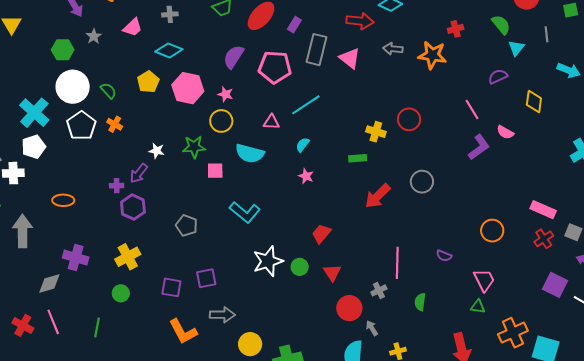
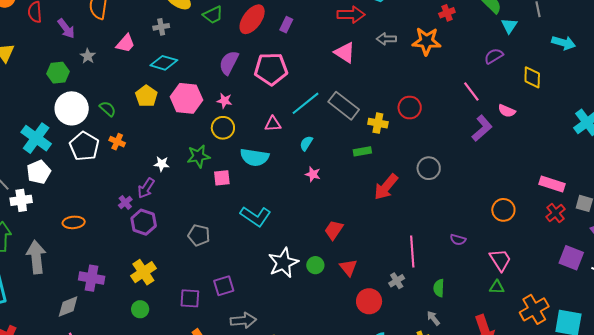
gray rectangle: (316, 50) -> (344, 106), moved, turned -60
purple cross: (117, 186) -> (125, 202), turned -32
gray arrow: (372, 328) -> (433, 318), moved

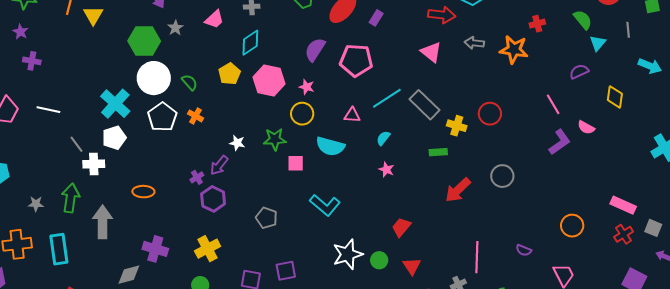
cyan diamond: (164, 63) -> (250, 43), turned -56
green hexagon: (58, 73) -> (144, 41), size x1.4

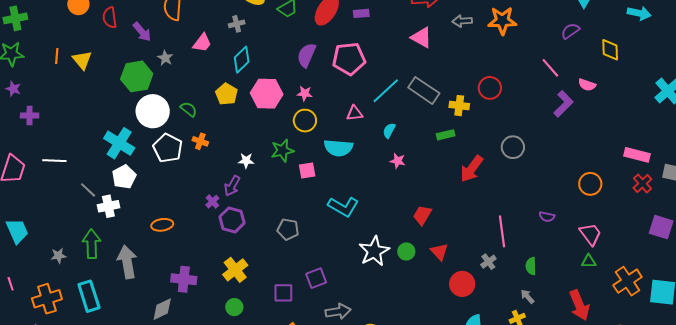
purple rectangle: (376, 18) -> (361, 13), turned 63

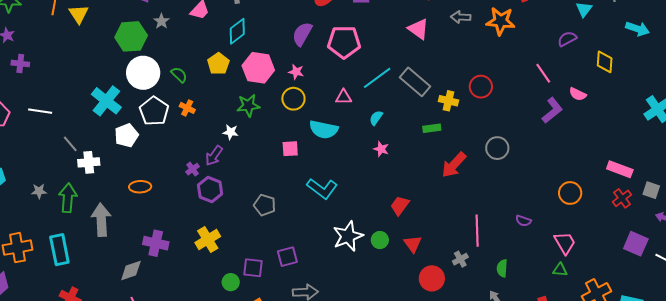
green star: (282, 151) -> (248, 106), moved
white pentagon: (124, 177) -> (126, 135), moved
gray star: (58, 256) -> (39, 191), moved
green circle: (234, 307) -> (231, 282), moved

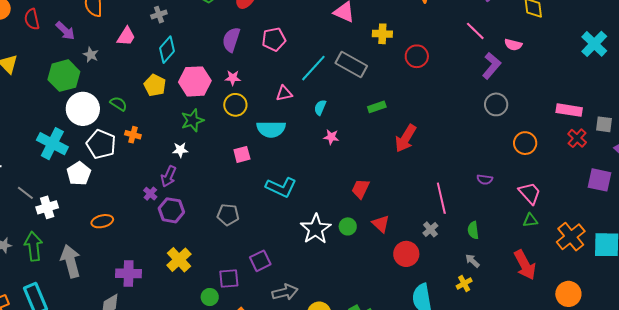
pink pentagon: (344, 42) -> (274, 39), size x0.7
yellow cross: (448, 101) -> (382, 34), moved
gray circle: (497, 148) -> (496, 104), moved

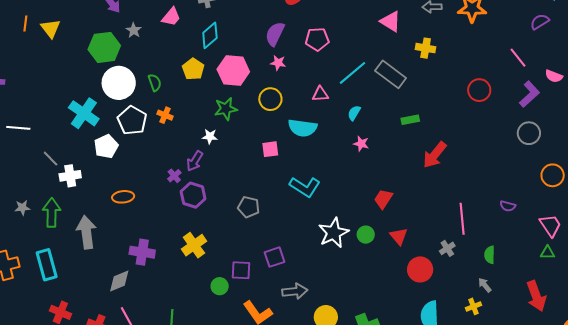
red circle: (417, 56) -> (479, 90), moved
pink star: (233, 78) -> (278, 63), moved
green semicircle: (118, 104) -> (155, 83), turned 30

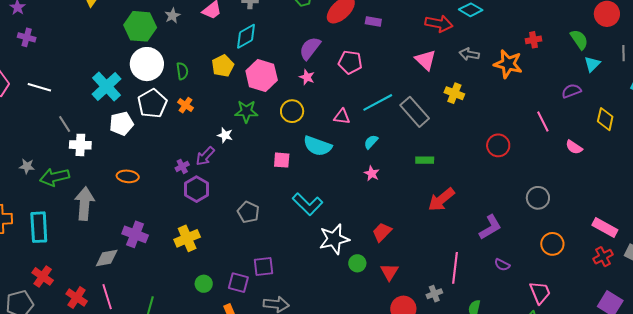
purple L-shape: (529, 94) -> (490, 227), moved
green arrow: (52, 213) -> (55, 177), turned -116
white star: (334, 233) -> (334, 239), moved
purple square: (241, 270) -> (238, 283), moved

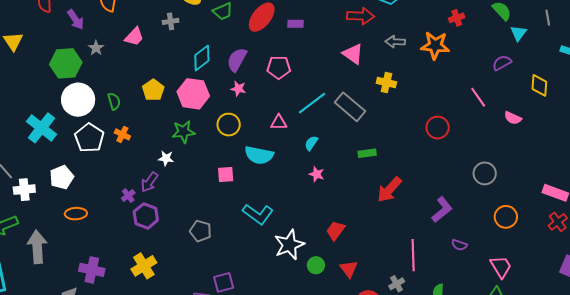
cyan diamond: (246, 36) -> (202, 58), moved
white pentagon: (122, 124) -> (62, 177), moved

